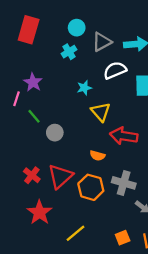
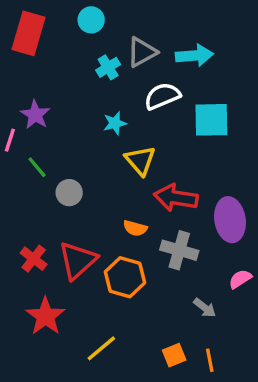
cyan circle: (77, 28) -> (91, 20), moved
cyan cross: (69, 52) -> (108, 67), moved
gray cross: (124, 183) -> (179, 250), moved

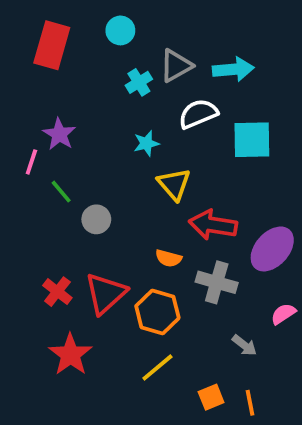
purple ellipse: (230, 220) -> (272, 249), turned 51
yellow line: (101, 348) -> (157, 367), moved

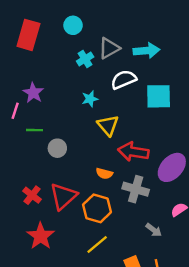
green line: (61, 192) -> (34, 130), turned -49

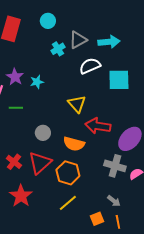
cyan star: (90, 99) -> (37, 82), moved
gray circle: (57, 148) -> (43, 133), moved
orange semicircle: (104, 173) -> (74, 144), size x1.5
gray cross: (136, 189) -> (115, 166), moved
gray arrow: (154, 230) -> (114, 201), moved

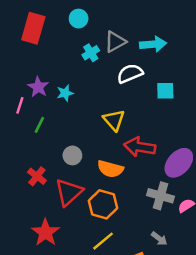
cyan square: (119, 80) -> (165, 91), size x0.7
green line: (16, 108) -> (39, 125), turned -64
red cross: (14, 162) -> (37, 176), moved

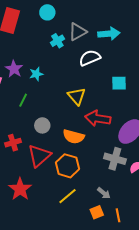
cyan square: (165, 91) -> (119, 83), moved
green line: (39, 125) -> (23, 100), moved
red cross: (37, 176) -> (13, 143), turned 35
gray arrow: (159, 239) -> (104, 193), moved

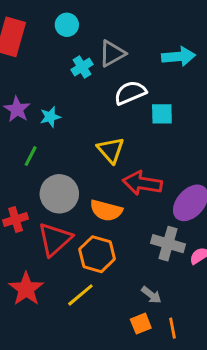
cyan arrow: (109, 34) -> (179, 56), moved
cyan square: (119, 83) -> (162, 114), moved
gray circle: (42, 125) -> (59, 194), size x1.6
yellow line: (68, 196) -> (80, 295), moved

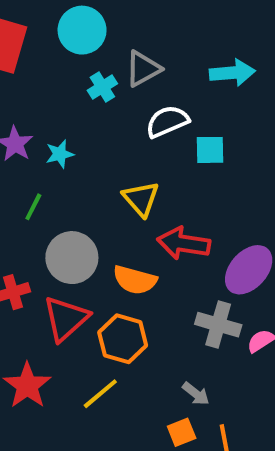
cyan circle: (67, 25) -> (82, 30), size x1.5

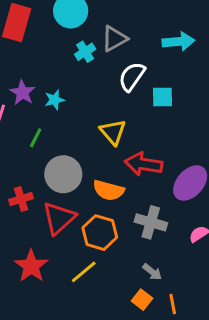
white semicircle: (167, 121) -> (132, 77), turned -32
gray cross: (218, 325) -> (151, 222), moved
orange square: (182, 432) -> (142, 300), turned -30

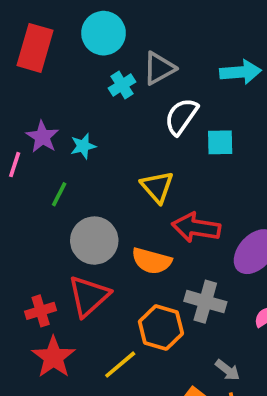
red cross: (21, 199) -> (41, 311), moved
orange hexagon: (100, 233) -> (161, 328), moved
gray arrow: (152, 272) -> (228, 370), moved

